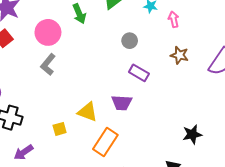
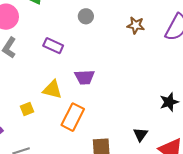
purple rectangle: (139, 73) -> (53, 46), moved
black star: (192, 134) -> (169, 102), moved

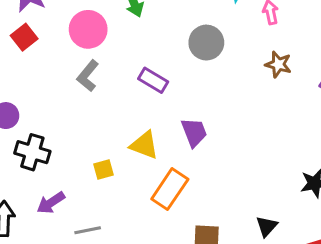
gray circle: (86, 16) -> (206, 43), size x1.5
purple trapezoid: (85, 77) -> (194, 132), turned -115

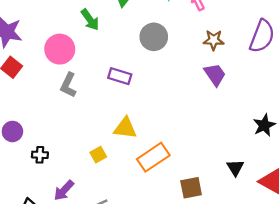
purple trapezoid: (194, 132) -> (215, 74), moved
black cross: (32, 152) -> (40, 155), size x0.6
orange rectangle: (170, 189) -> (153, 157), turned 36

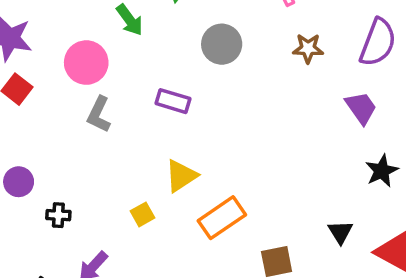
purple trapezoid: (215, 74) -> (361, 108), moved
yellow triangle: (125, 128) -> (181, 176), turned -40

